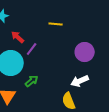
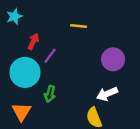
red arrow: (18, 37) -> (33, 41), turned 72
green arrow: (32, 81) -> (50, 94), turned 144

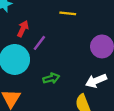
green arrow: (50, 94) -> (51, 78), moved, turned -119

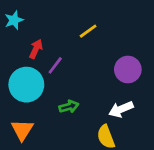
yellow line: (68, 13) -> (88, 31), turned -42

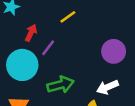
yellow line: (88, 31) -> (68, 17), moved
green arrow: (69, 107) -> (61, 85), size x1.5

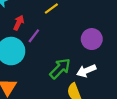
green arrow: (61, 85) -> (60, 69), moved, turned -30

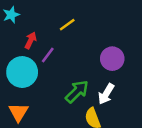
white arrow: (86, 71) -> (106, 94), turned -36

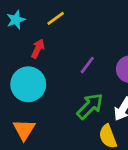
yellow line: (67, 25) -> (56, 18), moved
purple line: (48, 55) -> (87, 65), moved

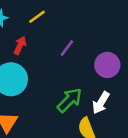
purple line: (87, 65) -> (67, 48), moved

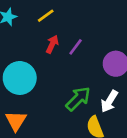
red arrow: (20, 45) -> (52, 44), moved

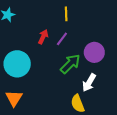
yellow line: (46, 16) -> (66, 14), moved, turned -56
green arrow: (78, 99) -> (70, 64), moved

